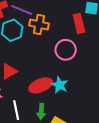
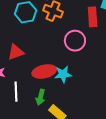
cyan star: (60, 85) -> (63, 74), turned 30

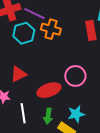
pink circle: (75, 41) -> (75, 76), moved
cyan star: (63, 74) -> (76, 114), moved

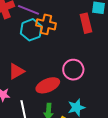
cyan hexagon: (24, 33) -> (31, 30), moved

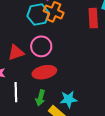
pink circle: (73, 70) -> (41, 46), moved

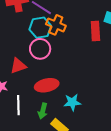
pink circle: (41, 46) -> (40, 49), moved
cyan star: (68, 99) -> (72, 102), moved

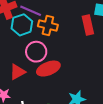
cyan hexagon: (40, 28) -> (22, 25), moved
red ellipse: (47, 85) -> (48, 69), moved

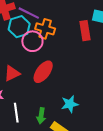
pink circle: (36, 52) -> (32, 41), moved
red ellipse: (48, 69) -> (43, 72), turned -35

